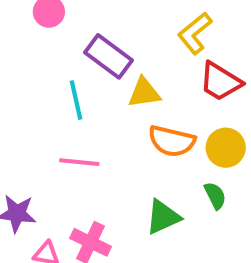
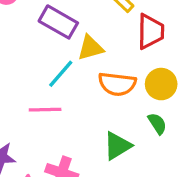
red trapezoid: (220, 82) -> (151, 31), turned -114
cyan line: (76, 100) -> (61, 74), moved, turned 60

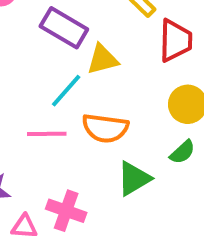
orange semicircle: (117, 84) -> (105, 128), moved
green semicircle: (157, 124) -> (182, 152), turned 80

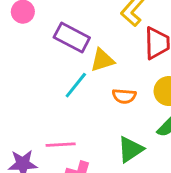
orange semicircle: (105, 128) -> (124, 96), moved, size x0.7
pink line: (47, 134) -> (61, 145), moved

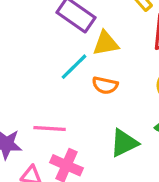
orange semicircle: (124, 96) -> (105, 85), moved

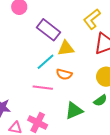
pink line: (50, 129) -> (43, 88), moved

